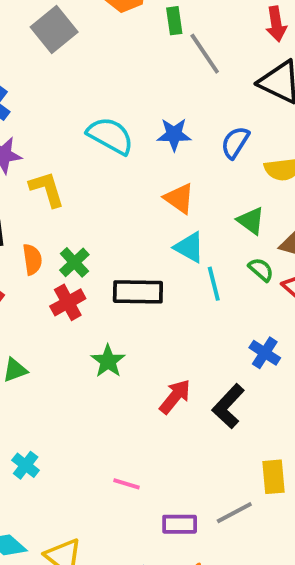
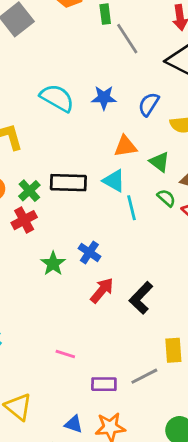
orange triangle: (179, 198) -> (125, 146), moved, turned -45
black rectangle: (138, 292) -> (68, 183), moved
blue cross: (265, 353) -> (89, 252), moved

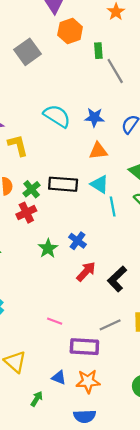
orange triangle: (125, 146) -> (98, 151), moved
gray line: (144, 376) -> (110, 325), moved
purple rectangle: (104, 384) -> (84, 347), size x1.4

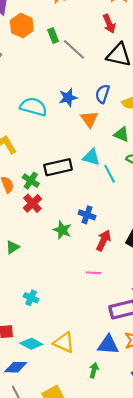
orange triangle: (98, 151) -> (89, 119), moved, turned -42
pink line: (55, 321) -> (94, 273), moved
blue triangle: (59, 378) -> (108, 345), size x1.5

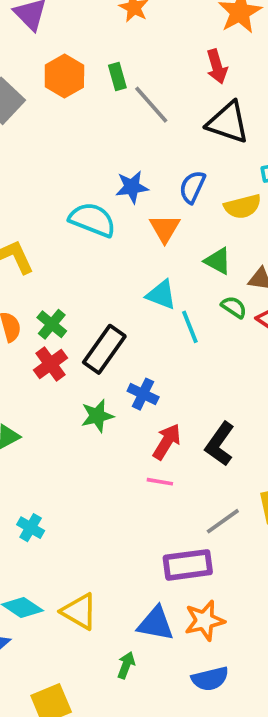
orange hexagon: (22, 25) -> (64, 76), moved
cyan semicircle: (33, 107) -> (92, 220), moved
black rectangle: (58, 167) -> (104, 349), moved, turned -48
green star: (62, 230) -> (97, 416), turned 30
pink line: (94, 273) -> (160, 482), moved

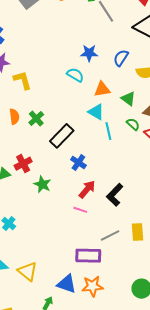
cyan semicircle: (92, 220) -> (75, 75), moved, size x0.7
orange triangle: (165, 228) -> (102, 89), moved, turned 42
red cross: (51, 364) -> (23, 164), moved
green star: (97, 416) -> (42, 184), moved, turned 30

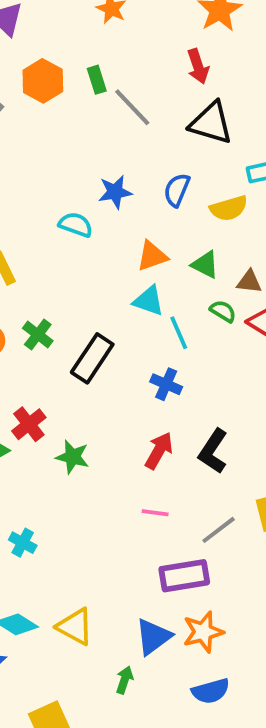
cyan semicircle: (75, 75) -> (76, 225), moved
blue cross: (78, 162) -> (166, 384), moved
pink line: (80, 210) -> (155, 513), moved
blue triangle: (67, 284) -> (153, 637), turned -45

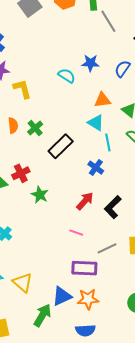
green arrow: (125, 680) -> (42, 315), size x1.6

